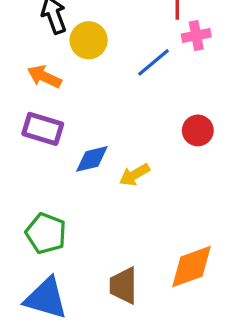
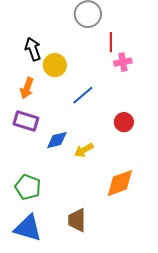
blue line: (154, 62) -> (83, 95), moved
orange arrow: (44, 77) -> (27, 88), turned -95
orange diamond: (191, 267) -> (120, 183), moved

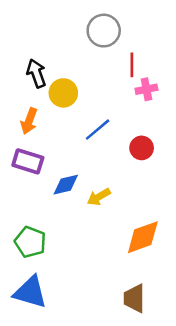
red circle: (124, 122) -> (142, 148), moved
brown trapezoid: (77, 220) -> (134, 298), moved

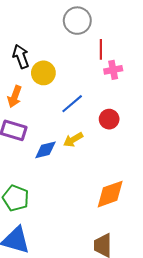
yellow arrow: (99, 197) -> (73, 140), moved

